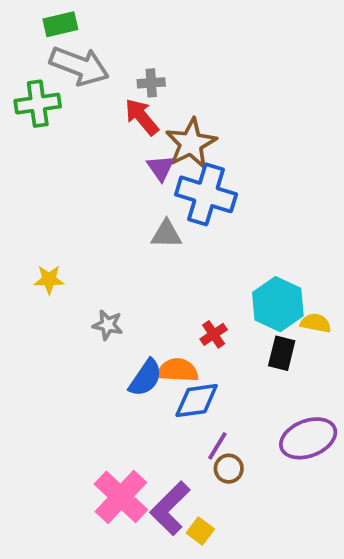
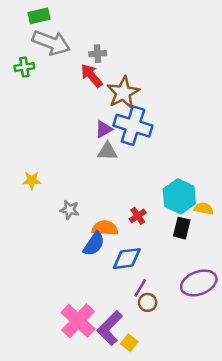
green cross: (38, 104) -> (24, 67), size x0.7
purple triangle: (161, 168) -> (104, 129), moved, turned 36
orange semicircle: (178, 370) -> (105, 228), moved

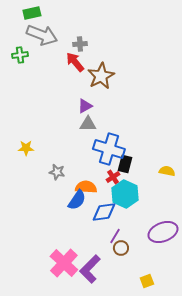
blue cross: (133, 126) -> (109, 149), moved
cyan hexagon: (179, 196) -> (125, 194), moved
black rectangle: (182, 228) -> (125, 164), moved
yellow square: (129, 343) -> (147, 281), moved, turned 32

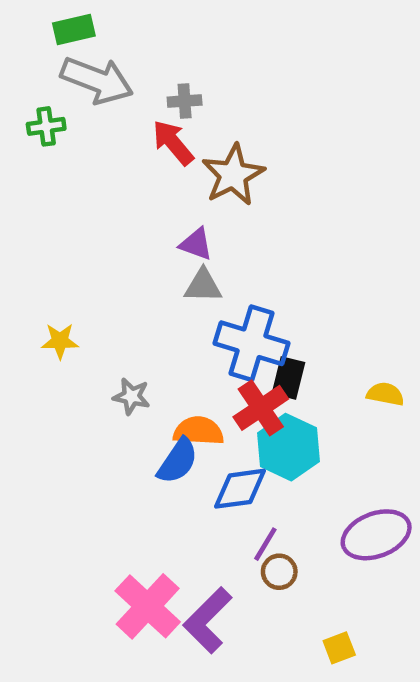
purple triangle: (85, 106) -> (196, 244), turned 49
red cross: (113, 177) -> (261, 408), size x1.6

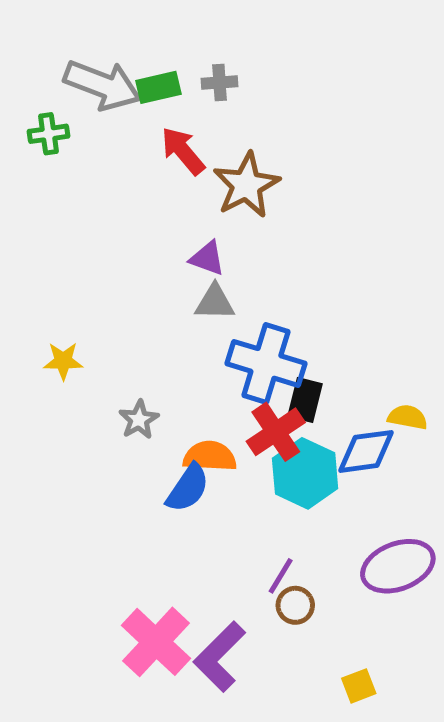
green rectangle: (74, 30) -> (158, 87), moved
gray cross: (185, 101) -> (220, 82), moved
gray star: (132, 396) -> (139, 420), turned 30
blue diamond: (240, 489) -> (366, 451), moved

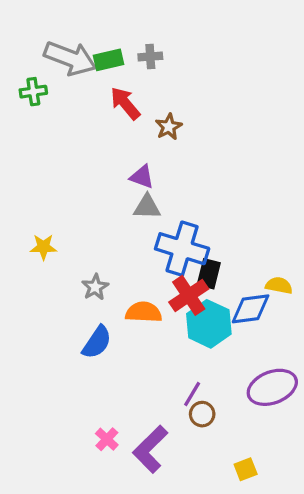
brown star: (246, 185) -> (169, 127), size x0.6
blue semicircle: (188, 488) -> (97, 342), moved
pink cross: (156, 642) -> (107, 439), size x0.5

